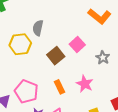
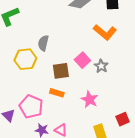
brown square: (56, 56) -> (61, 71), turned 30
gray star: (103, 58) -> (101, 66), moved
orange rectangle: (60, 87) -> (57, 93), moved, turned -48

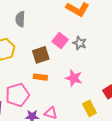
gray semicircle: (43, 43) -> (20, 19), moved
pink pentagon: (31, 107) -> (17, 95), turned -30

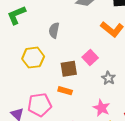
gray star: (80, 43) -> (108, 78), moved
pink star: (74, 78) -> (101, 108), moved

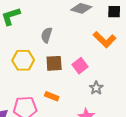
brown square: (69, 69) -> (54, 63), moved

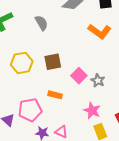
gray semicircle: (47, 35) -> (41, 23), moved, turned 140
pink square: (80, 66) -> (79, 76), moved

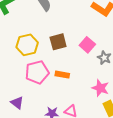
pink square: (79, 76) -> (87, 45), moved
pink pentagon: (30, 110) -> (37, 72), moved

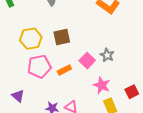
pink square: (87, 45) -> (87, 61), moved
orange rectangle: (62, 75) -> (64, 70), turned -40

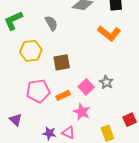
yellow hexagon: (31, 39) -> (31, 51), moved
pink star: (102, 85) -> (82, 112), moved

